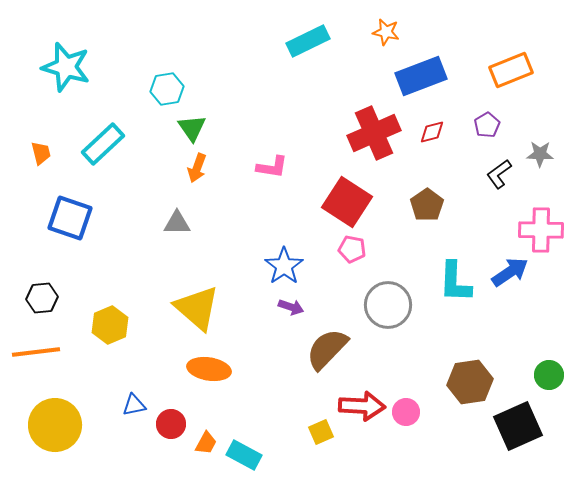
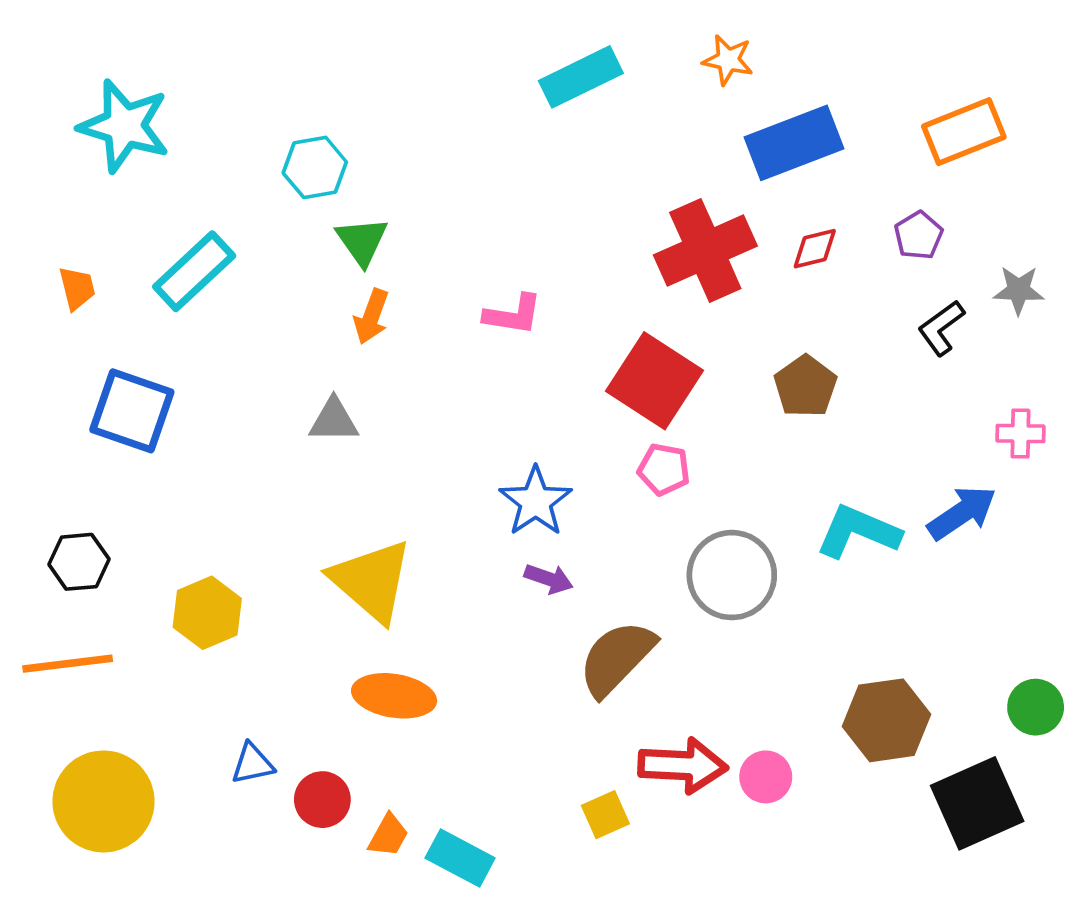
pink cross: (541, 230) -> (1020, 434), size x0.6
cyan L-shape: (455, 282) -> (858, 532), turned 111

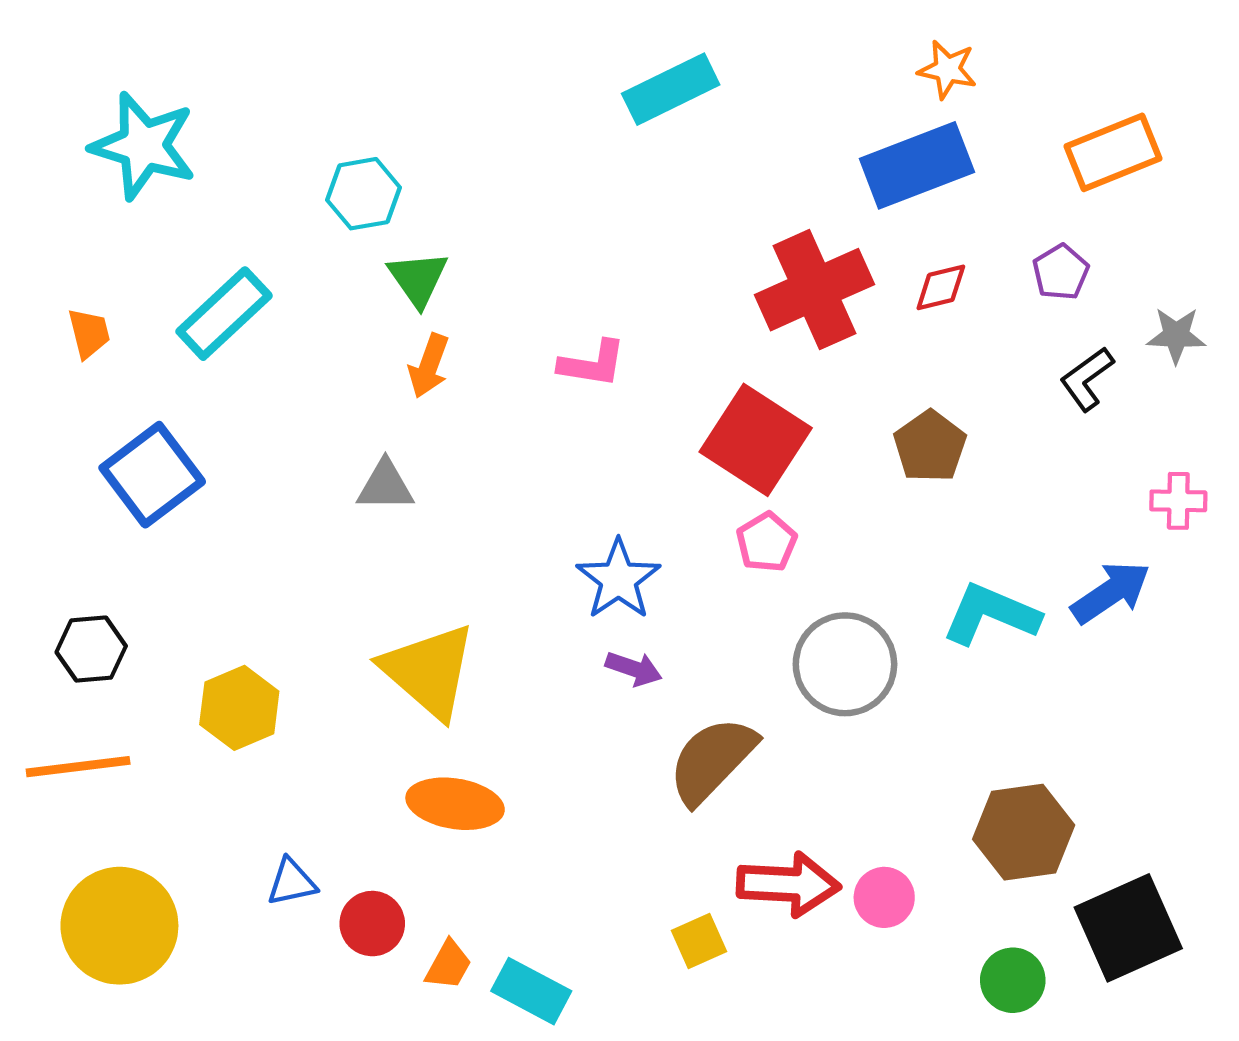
orange star: (728, 60) -> (947, 70), moved
blue square: (132, 411) -> (152, 475), turned 34
pink pentagon: (664, 469) -> (767, 542), turned 30
green circle: (1036, 707) -> (1013, 980), moved

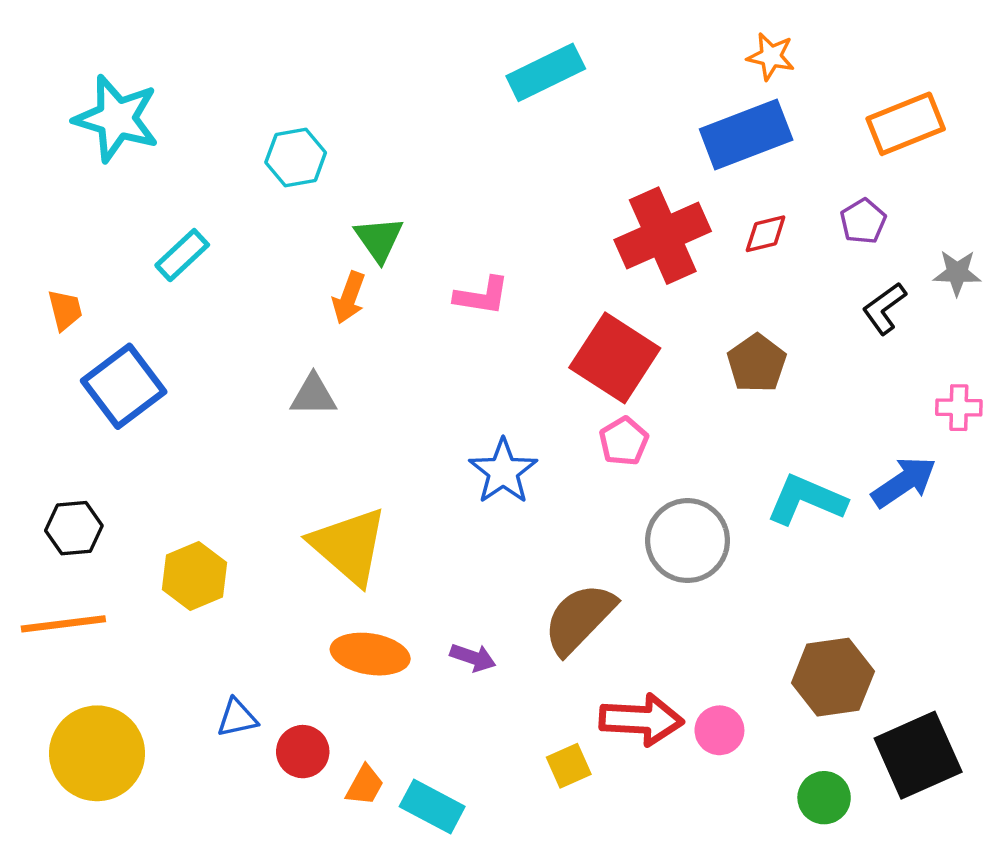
green triangle: (418, 279) -> (379, 239), moved
cyan rectangle: (224, 314) -> (182, 255), size x0.7
orange trapezoid: (89, 333) -> (65, 310), moved
purple arrow: (634, 669) -> (473, 658), moved

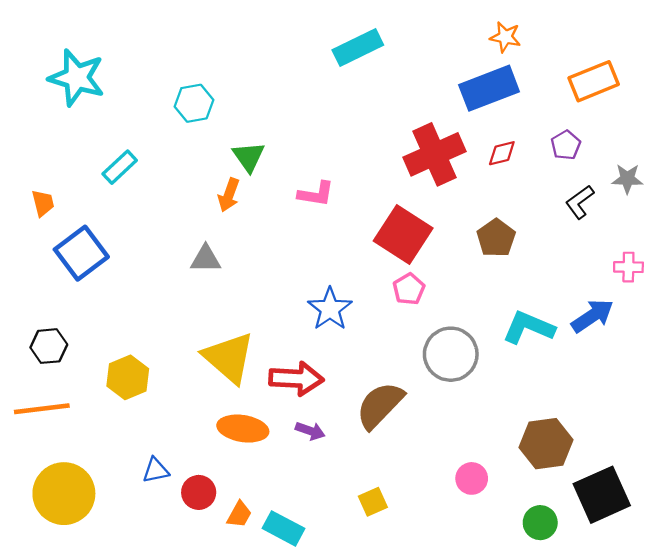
red arrow: (641, 720) -> (296, 379), moved

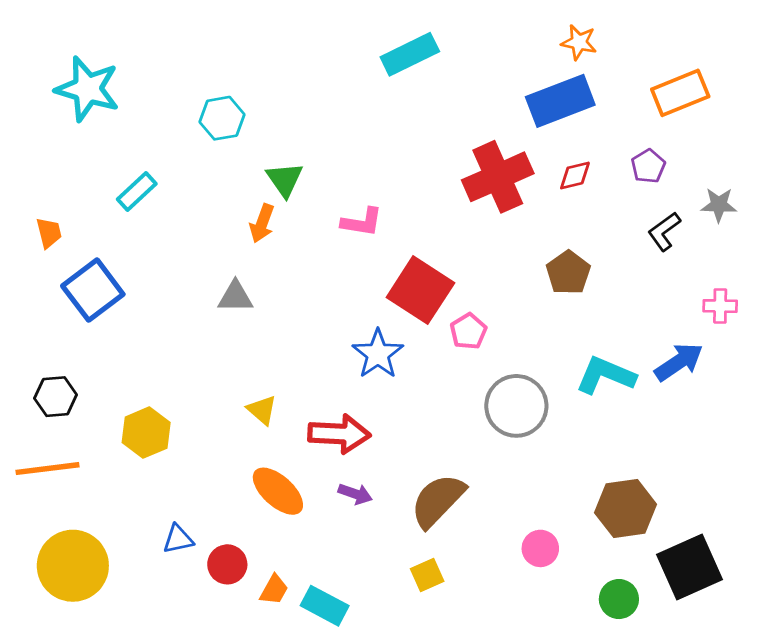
red square: (403, 235) -> (420, 290), moved
yellow triangle: (229, 358) -> (262, 410), size x0.5
brown semicircle: (380, 405) -> (438, 500), moved
orange ellipse: (243, 429) -> (278, 491), turned 33

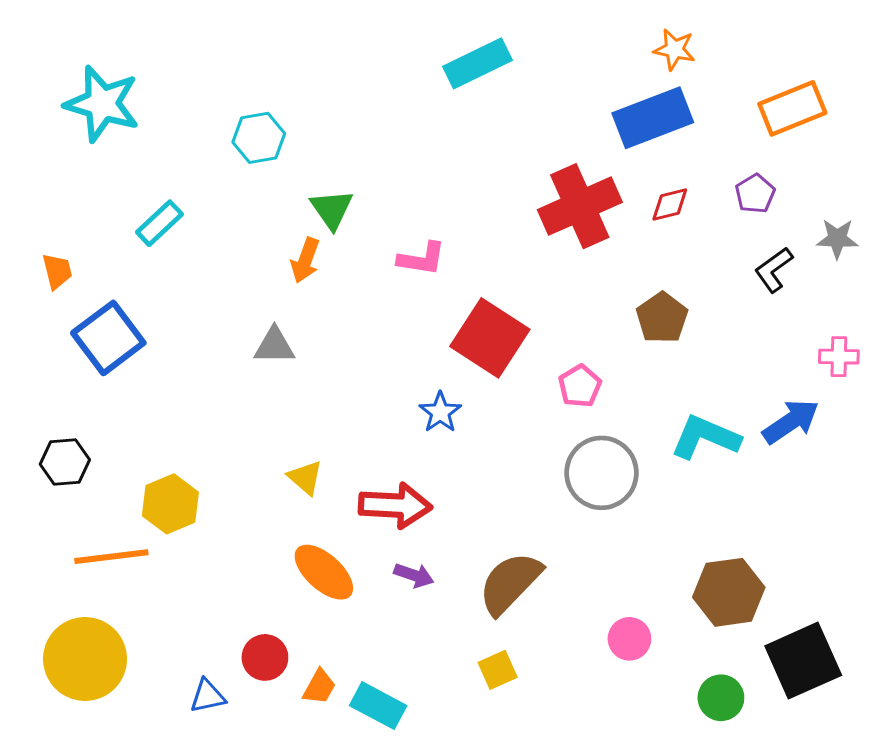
pink pentagon: (468, 331) -> (580, 386), moved
blue star: (378, 354) -> (440, 412), size x0.7
orange line: (48, 469) -> (111, 557), moved
blue triangle: (178, 539) -> (208, 696), moved

